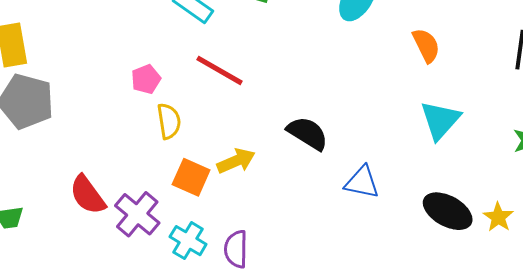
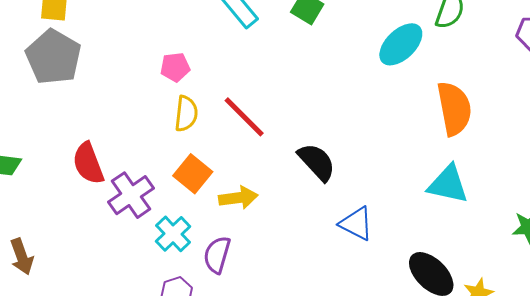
orange semicircle: (426, 45) -> (454, 109), size x1.5
red line: (220, 70) -> (244, 117), moved
cyan triangle: (440, 120) -> (448, 184), turned 45
yellow arrow: (236, 161) -> (238, 198), moved

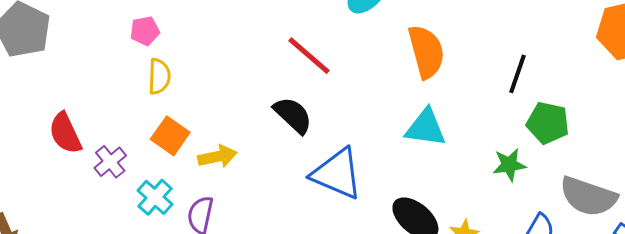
red line: (244, 117) -> (309, 56), moved
purple cross: (131, 195) -> (110, 162), size x0.7
blue triangle: (356, 224) -> (337, 174), size x1.5

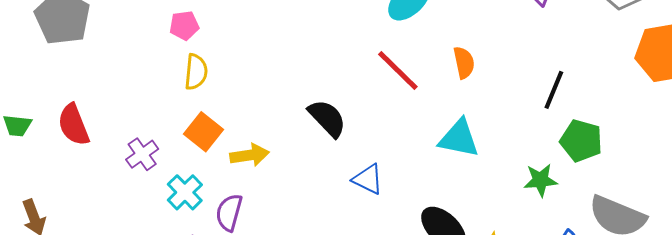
orange semicircle: (426, 52) -> (464, 63), size x0.6
red line: (309, 56) -> (398, 71), moved
red semicircle: (65, 133) -> (74, 125), moved
blue triangle: (337, 174) -> (368, 179), size x0.6

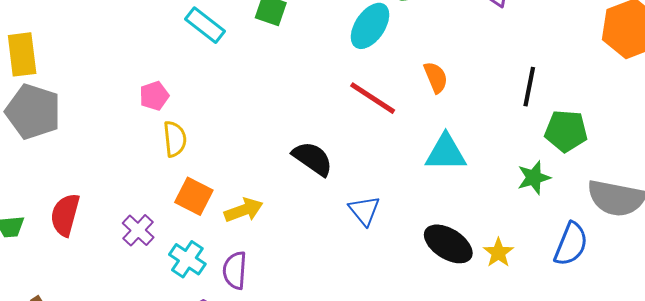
red semicircle: (74, 125) -> (65, 215), turned 48
blue triangle: (368, 179) -> (364, 211), turned 36

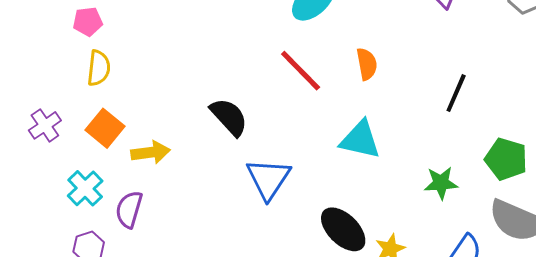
green pentagon: (566, 131) -> (506, 159), moved
blue triangle: (364, 211) -> (268, 179), size x1.4
purple cross: (138, 230) -> (45, 125), moved

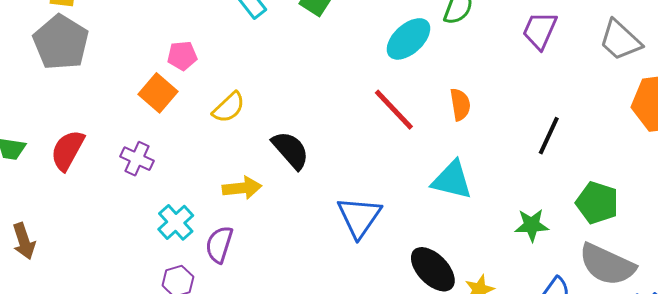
yellow semicircle: (99, 68) -> (229, 107), moved, turned 39
black semicircle: (229, 117) -> (291, 150), moved
purple cross: (45, 125) -> (137, 159), turned -32
orange square: (105, 128) -> (158, 93), moved

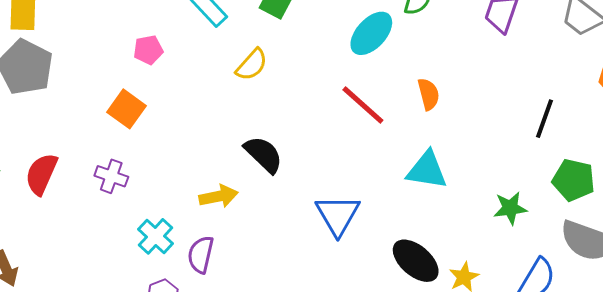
pink pentagon: (182, 56) -> (148, 50), moved
yellow semicircle: (229, 107) -> (252, 65), moved
black line: (549, 136) -> (544, 119), moved

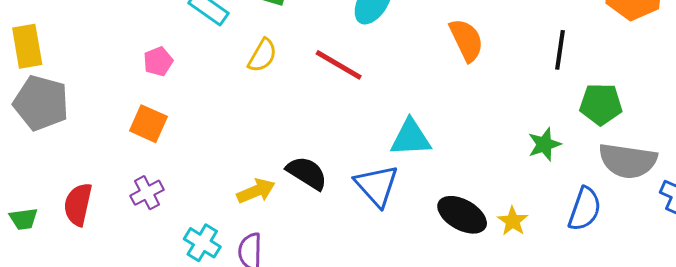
orange semicircle: (429, 94) -> (466, 40), moved, size x1.4
red line: (363, 105) -> (339, 65), moved
black semicircle: (263, 154) -> (307, 173), moved
cyan triangle: (427, 170) -> (411, 138), moved
purple cross: (111, 176) -> (147, 193), turned -36

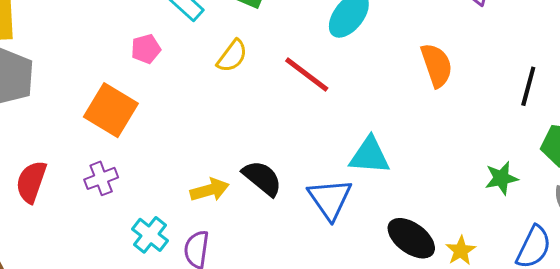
pink pentagon: (158, 61) -> (146, 49), moved
orange square: (148, 124) -> (111, 110), size x1.4

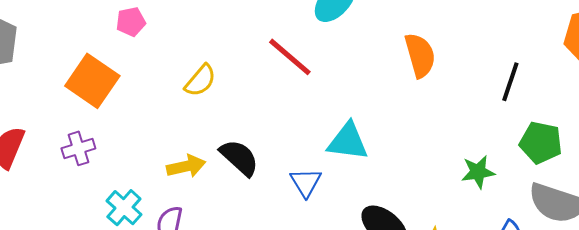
yellow semicircle: (232, 56) -> (200, 81), moved
blue triangle: (330, 199) -> (306, 182), size x0.7

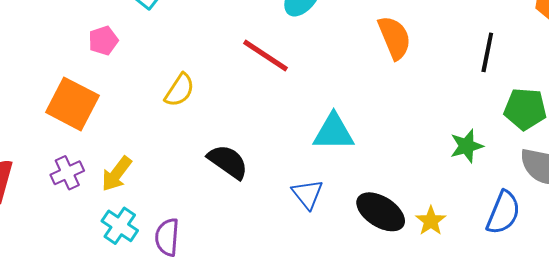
yellow arrow: (186, 166) -> (117, 174), moved, turned 147
blue triangle: (306, 182) -> (308, 194), moved

